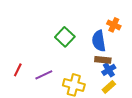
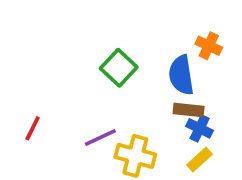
blue cross: (109, 70) -> (200, 128), turned -32
purple line: (44, 75) -> (100, 138), moved

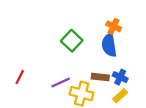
orange cross: (209, 46) -> (114, 26), moved
brown rectangle: (189, 110) -> (100, 77), moved

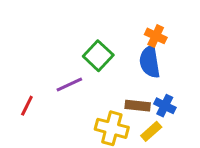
purple line: (61, 83) -> (69, 84), moved
yellow rectangle: (120, 96) -> (151, 131), moved

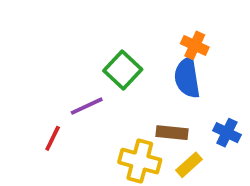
red line: (27, 106) -> (53, 138), moved
blue cross: (165, 106) -> (227, 133), moved

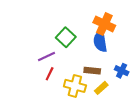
orange cross: (195, 45) -> (104, 24), size x1.5
red line: (53, 138) -> (50, 74), moved

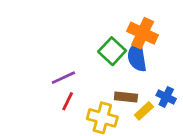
green square: (66, 37) -> (112, 51), moved
yellow rectangle: (101, 88) -> (144, 111), moved

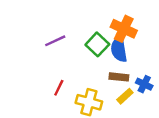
purple line: (63, 78) -> (55, 41), moved
brown rectangle: (126, 97) -> (119, 77), moved

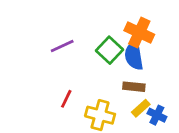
blue cross: (144, 84) -> (157, 115), moved

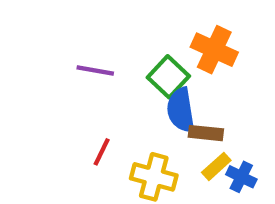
purple line: (62, 46) -> (95, 70), turned 35
blue semicircle: (134, 56) -> (181, 110), moved

